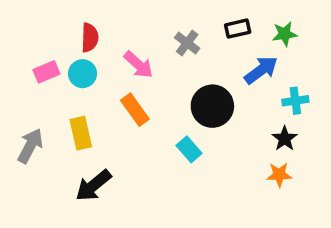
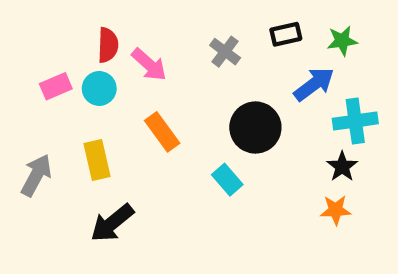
pink arrow: (138, 65) -> (149, 65), moved
cyan cross: (295, 101) -> (355, 121), size x1.4

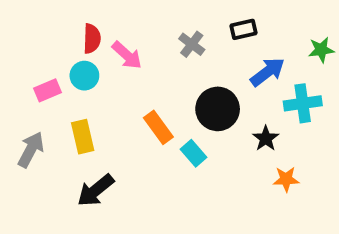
green star: (342, 41) -> (321, 50), moved
pink rectangle: (56, 86) -> (47, 90), moved
orange rectangle: (162, 132) -> (158, 127), moved
black star: (342, 167) -> (266, 139), moved

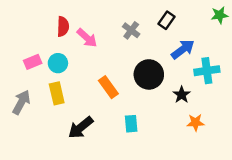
black rectangle: (243, 29) -> (166, 20), turned -42
green star: (321, 50) -> (220, 15), moved
cyan circle: (84, 76) -> (58, 63), moved
cyan rectangle: (194, 153) -> (131, 124), moved, turned 36
black arrow: (96, 190) -> (81, 128), moved

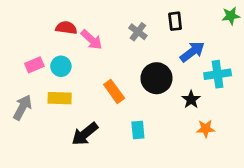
black rectangle: (166, 20) -> (175, 21), turned -42
red semicircle: (63, 27) -> (66, 28), turned -84
yellow rectangle: (57, 93) -> (60, 98), turned -75

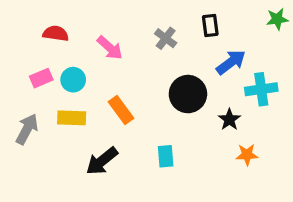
red semicircle: (66, 28) -> (56, 33), moved
orange rectangle: (114, 91) -> (121, 110), moved

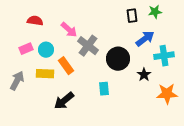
green star: (277, 19) -> (155, 12), moved
gray cross: (166, 38) -> (88, 46), moved, size x1.5
orange rectangle: (121, 110) -> (66, 66), moved
orange star: (247, 155) -> (167, 94), moved, size x1.5
cyan rectangle: (166, 156) -> (104, 89), moved

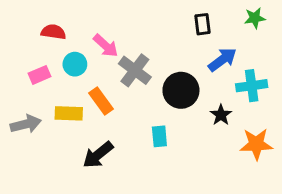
green star: (155, 12) -> (255, 18), moved
cyan circle: (46, 50) -> (75, 64), moved
gray arrow: (17, 81) -> (26, 124), turned 48

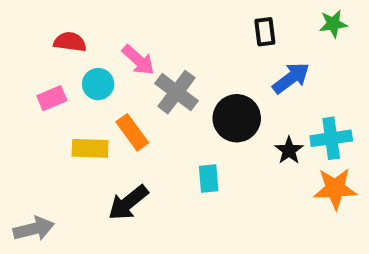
cyan cross: (252, 86) -> (331, 138), moved
gray arrow: (26, 124) -> (34, 229), moved

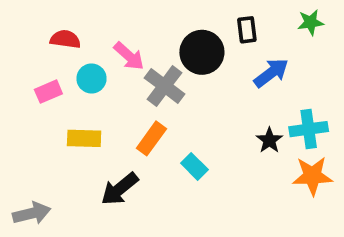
black circle: (237, 118) -> (202, 52), moved
orange rectangle: (132, 132) -> (151, 138), moved, turned 72
cyan rectangle: (209, 179) -> (194, 166), turned -40

